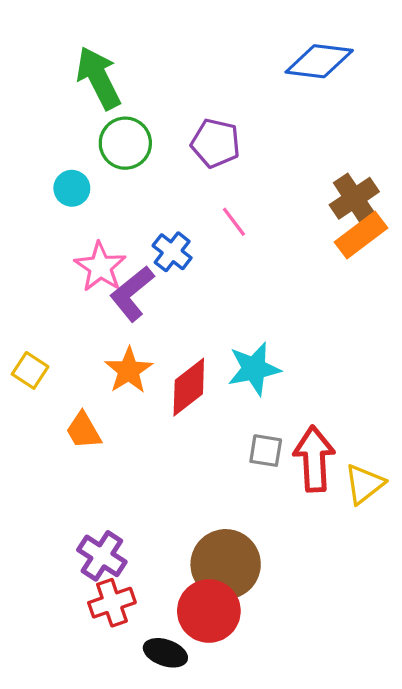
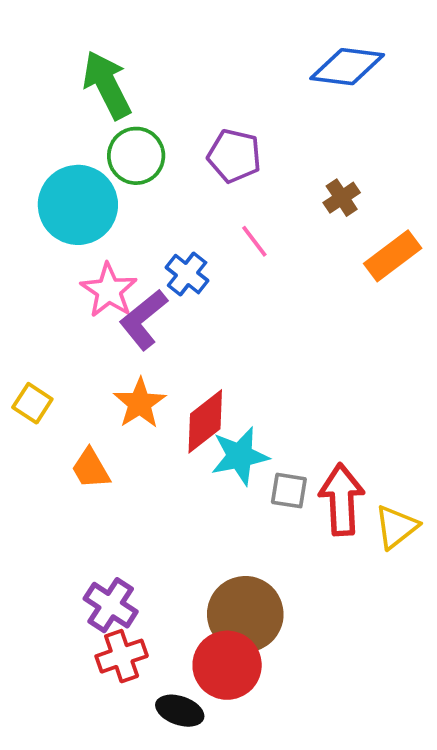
cyan circle: (72, 188) -> (78, 205), size x2.0
brown cross: (354, 198) -> (342, 198), moved, size x0.7
cyan star: (254, 369) -> (240, 456), moved

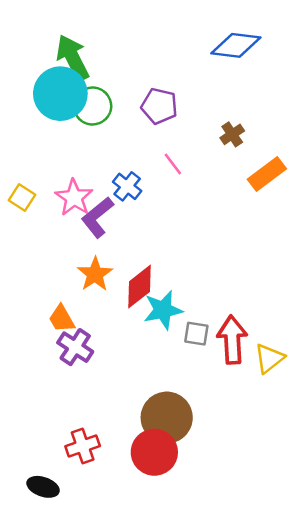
cyan circle: (78, 205) -> (60, 94), moved
yellow square: (32, 403) -> (22, 198), moved
purple cross: (111, 605) -> (75, 347), moved
black ellipse: (180, 711) -> (43, 487), moved

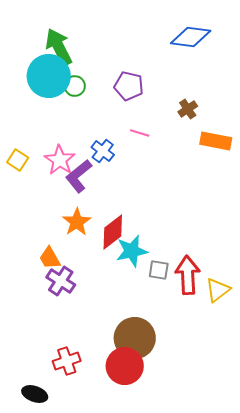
green circle: (92, 106) -> (75, 86), size x0.7
pink line: (173, 164) -> (140, 133), turned -36
orange rectangle: (267, 174) -> (216, 141), turned 48

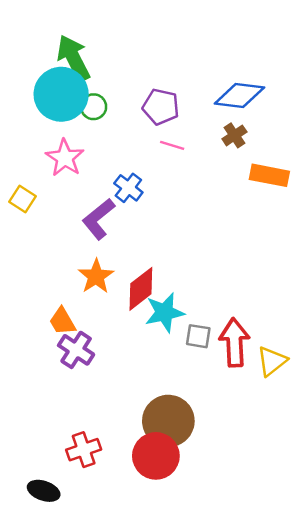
blue diamond: (191, 37) -> (239, 96), moved
pink line: (140, 133) -> (172, 145), moved
pink star: (60, 160) -> (65, 158), moved

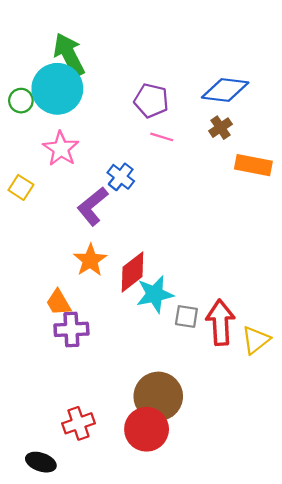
green circle: (94, 107) -> (21, 101), moved
purple cross: (76, 350) -> (71, 329), turned -36

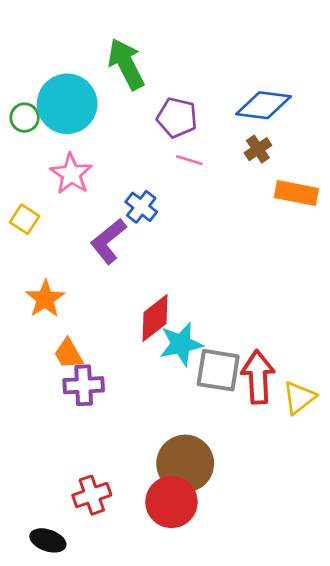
green arrow: (69, 55) -> (126, 64), moved
orange star: (90, 260) -> (45, 299), moved
gray square: (186, 317) -> (218, 370), size x1.6

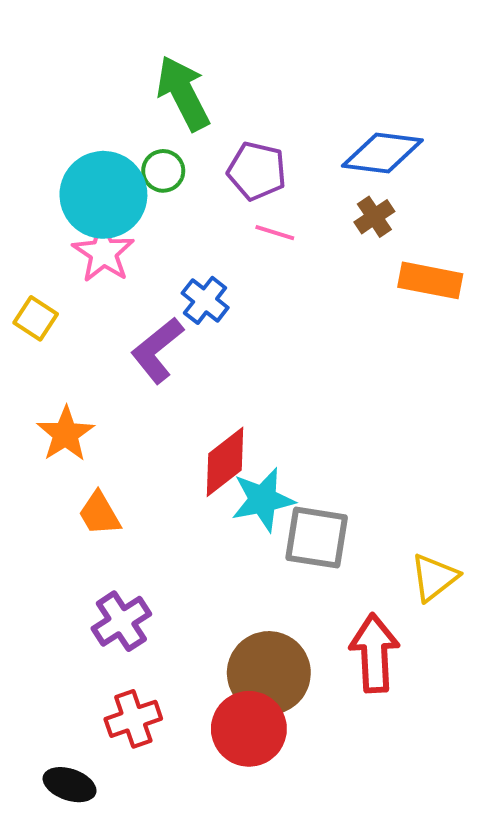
cyan circle: (67, 104) -> (103, 195), moved
green circle: (25, 118) -> (163, 171), moved
red arrow: (258, 377) -> (374, 653), moved
purple cross: (84, 385) -> (121, 621), moved, turned -30

